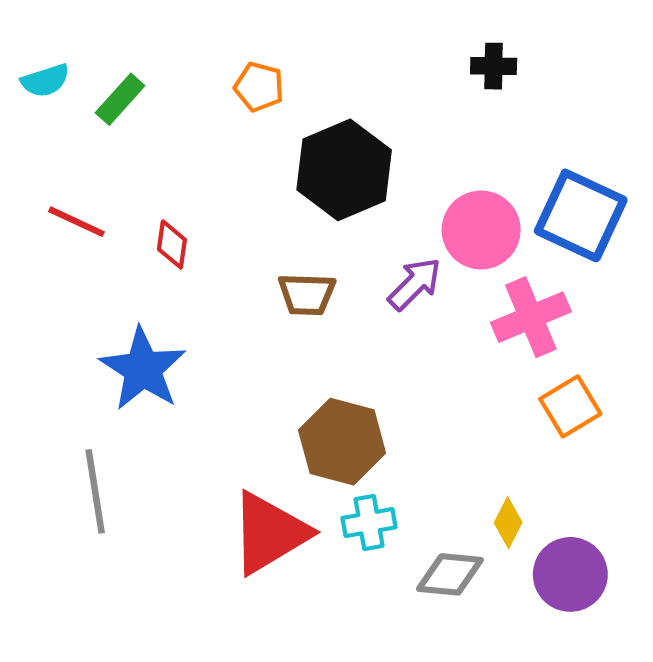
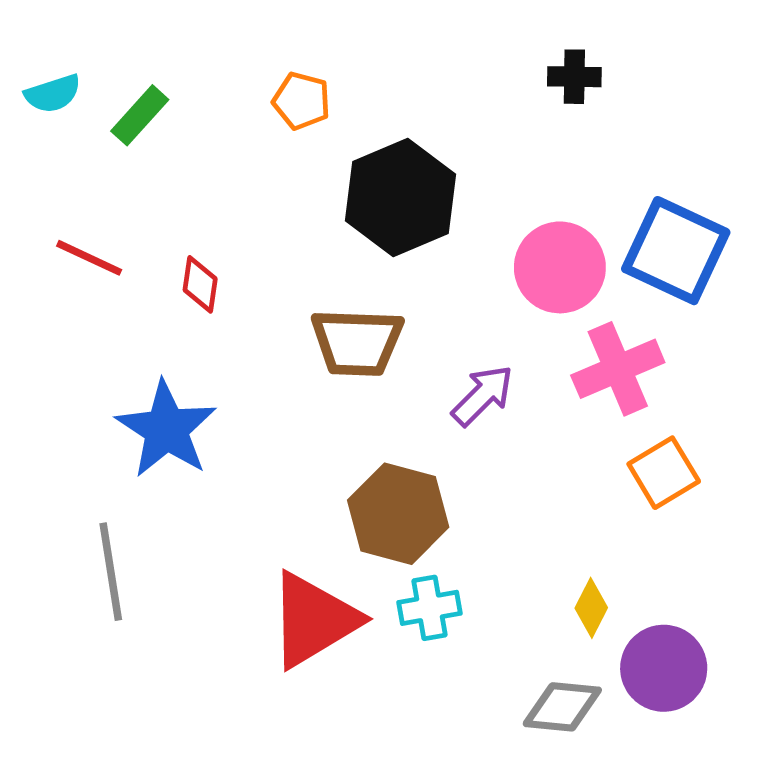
purple arrow: (415, 284) -> (483, 395), moved
brown trapezoid: (307, 294) -> (357, 342), size x1.4
gray diamond: (450, 574) -> (562, 707), moved

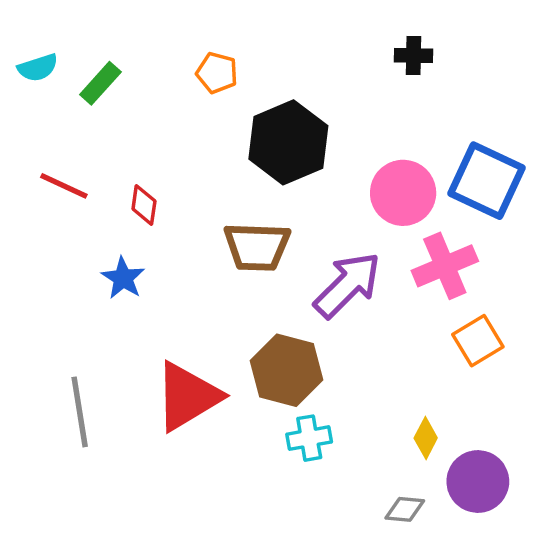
purple arrow: (483, 395) -> (347, 285), size x1.5
blue star: (166, 429) -> (123, 278), moved, size x0.6
red triangle: (314, 620) -> (187, 396), moved
gray diamond: (562, 707) -> (405, 509), size x0.7

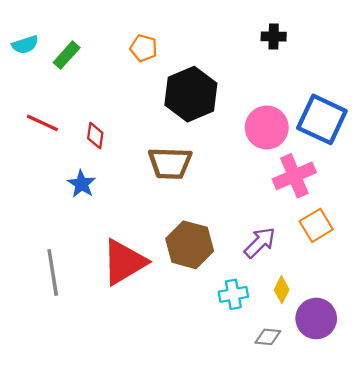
purple arrow: (347, 285) -> (260, 243), moved, size x0.7
cyan cross: (309, 438) -> (233, 294), moved

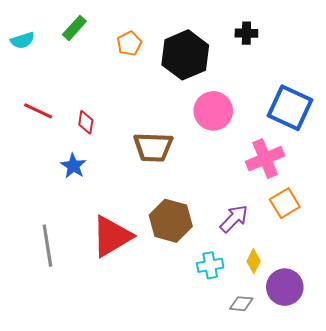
orange pentagon: (144, 48) -> (129, 44), turned 30
green rectangle: (67, 55) -> (74, 28), moved
black hexagon: (191, 94) -> (185, 55), moved
pink circle: (267, 127) -> (213, 111), moved

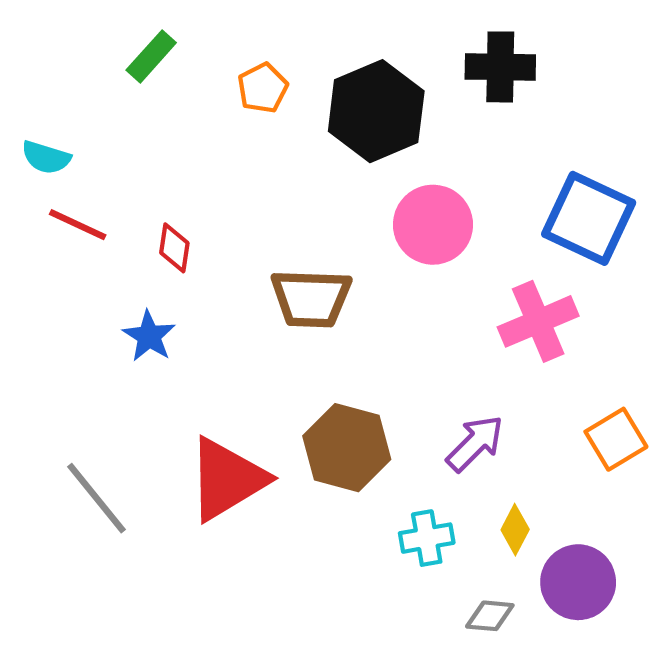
black cross: (246, 33) -> (500, 67), size x1.5
cyan semicircle: (23, 40) -> (46, 157), moved, turned 35
orange square: (285, 203) -> (616, 439), moved
gray line: (47, 246) -> (97, 498), turned -30

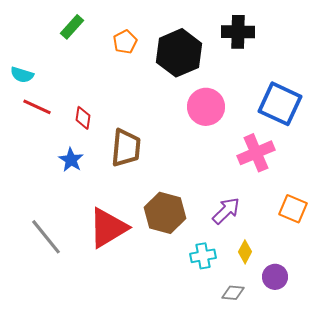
brown trapezoid: (311, 298) -> (126, 148), moved, turned -87
orange square: (616, 439) -> (293, 209), turned -36
purple circle: (578, 582) -> (275, 277), size x0.7

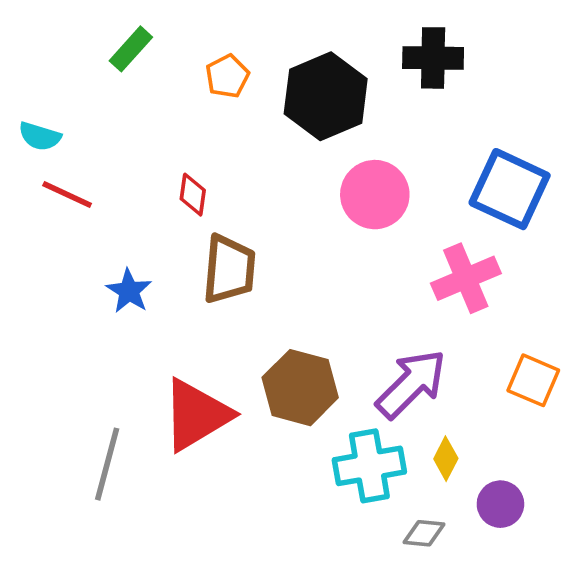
red diamond: (83, 118) -> (193, 195), moved
purple arrow: (226, 211) -> (411, 384), size x1.4
gray line: (46, 237) -> (107, 464), moved, turned 54
cyan cross: (203, 256) -> (369, 466), size x1.5

